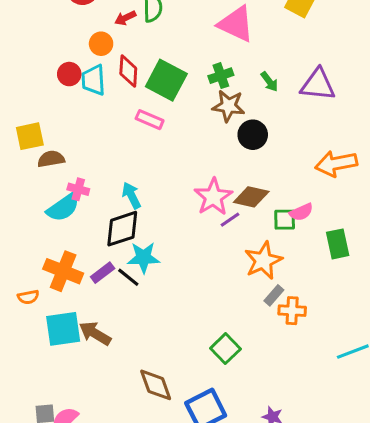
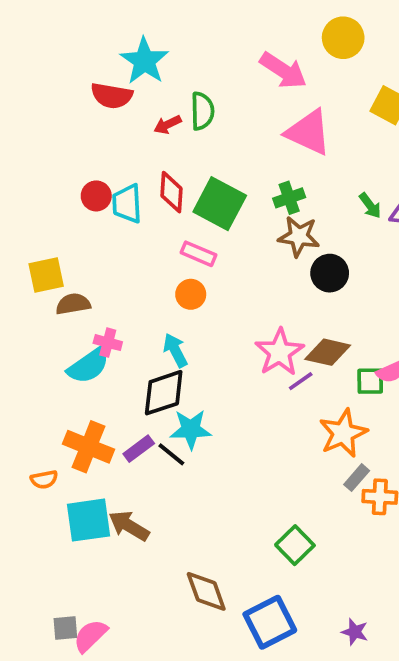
orange circle: (101, 44) -> (191, 294), moved
green arrow: (269, 82) -> (370, 206), moved

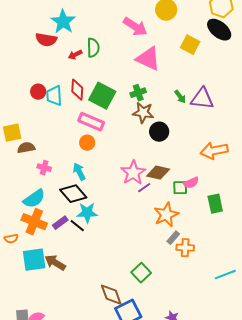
pink rectangle: (198, 254) -> (91, 122), size x1.4
cyan semicircle: (88, 366) -> (34, 199), moved
black diamond: (164, 393) -> (73, 194), turned 68
brown diamond: (206, 591) -> (111, 295), moved

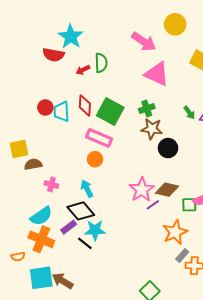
purple rectangle: (60, 223) -> (69, 227), moved

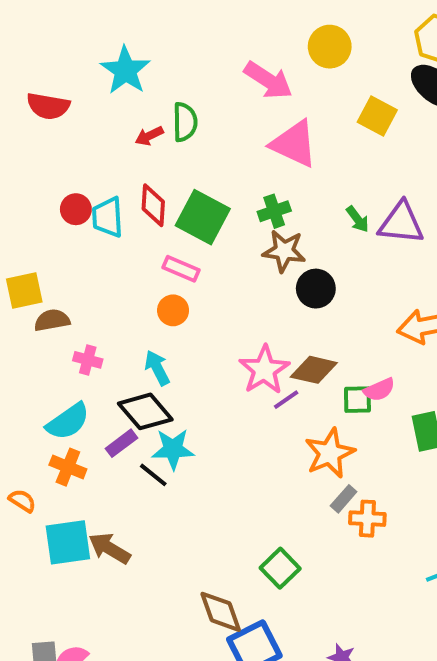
red semicircle: (53, 55) -> (48, 106), moved
pink rectangle: (99, 138) -> (181, 269), size x0.7
orange cross: (41, 239) -> (68, 467), size x0.7
orange semicircle: (18, 257) -> (22, 501), turned -136

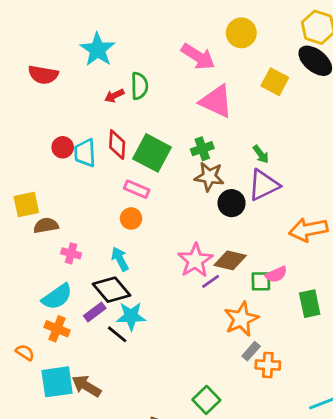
purple triangle: (401, 223) -> (264, 185), moved, turned -32

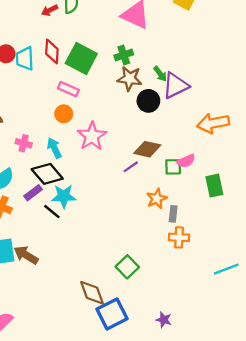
green arrow: (261, 154) -> (160, 74), moved
pink cross: (71, 253) -> (24, 143), moved
pink star: (195, 260) -> (92, 136), moved
orange star: (241, 319) -> (157, 199), size x0.7
gray rectangle: (251, 351) -> (173, 214), moved, turned -35

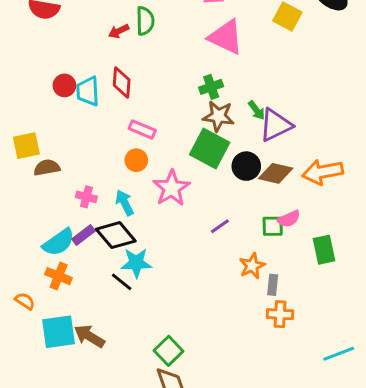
green square: (81, 59) -> (210, 148), moved
black circle: (148, 101) -> (246, 166), moved
brown diamond: (147, 149) -> (276, 173), moved
purple rectangle: (33, 193) -> (83, 235), moved
green square: (127, 267) -> (169, 351), moved

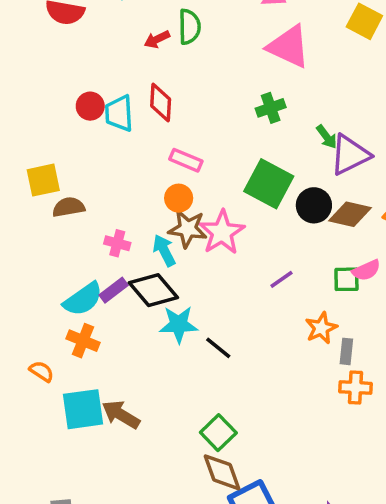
brown star: (218, 116) -> (188, 229), moved
black line: (122, 282) -> (218, 348), moved

